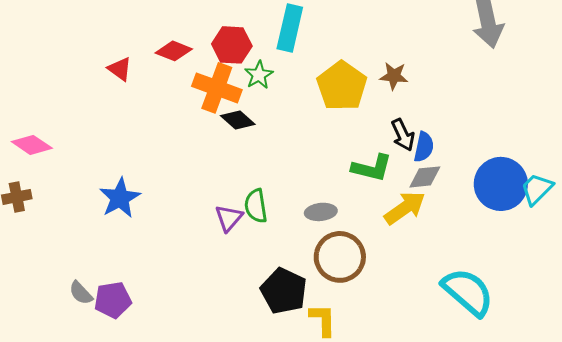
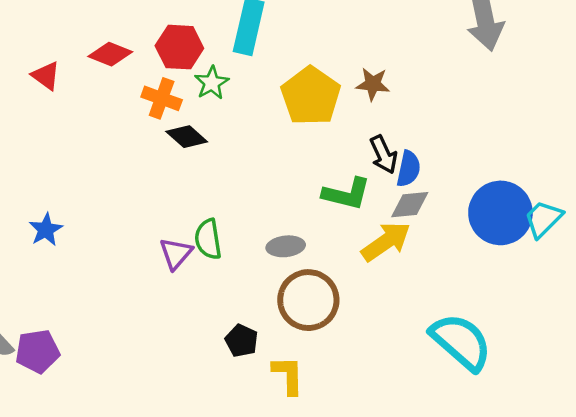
orange cross: (217, 88) -> (162, 98), size x0.7
blue star: (120, 198) -> (46, 230), size x0.7
black pentagon: (284, 291) -> (242, 341), size x0.6

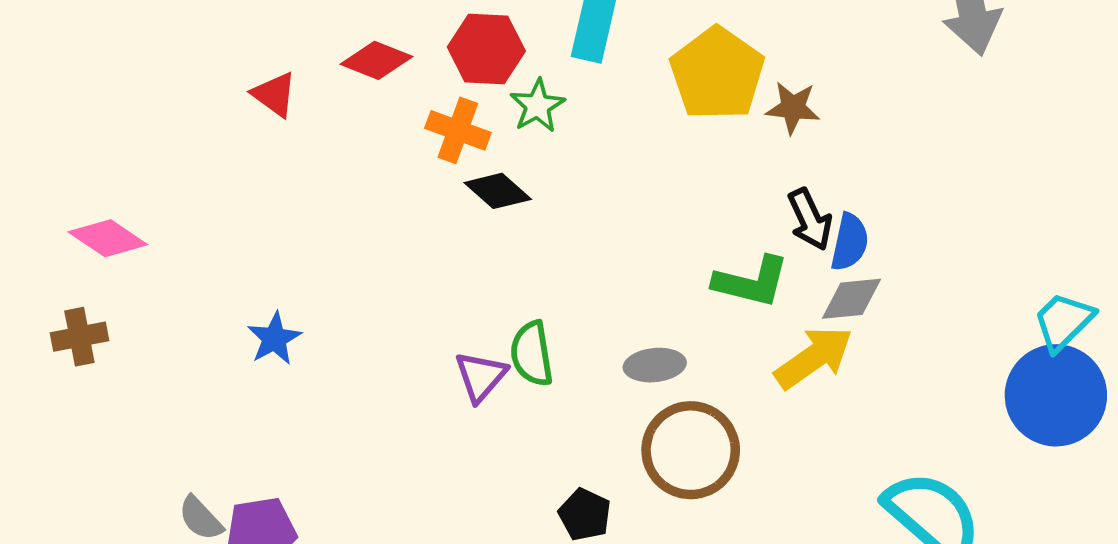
yellow pentagon: (311, 96) -> (717, 74), moved
blue circle: (500, 213) -> (1056, 395), moved

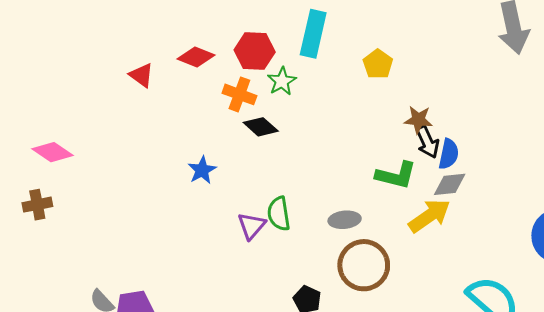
yellow pentagon: (717, 74) -> (378, 64), size x0.6
brown star: (793, 108) -> (418, 120), moved
blue star: (274, 339) -> (202, 170), moved

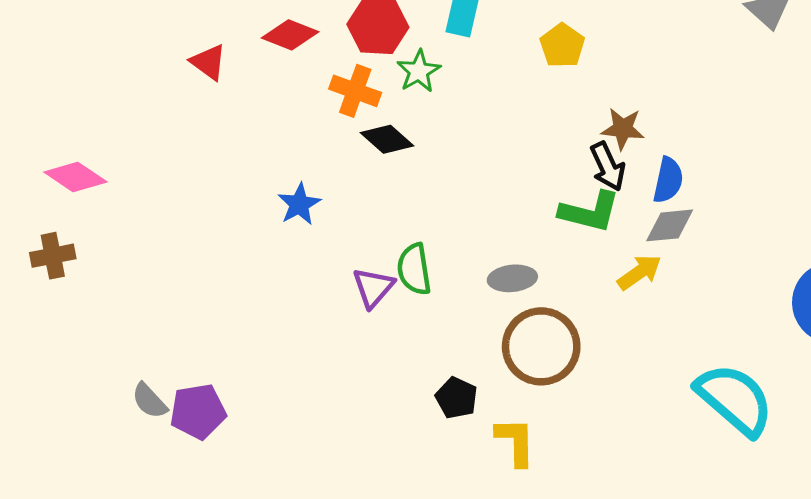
black arrow: (427, 142) -> (608, 166), moved
yellow arrow: (429, 216) -> (639, 272), size x0.7

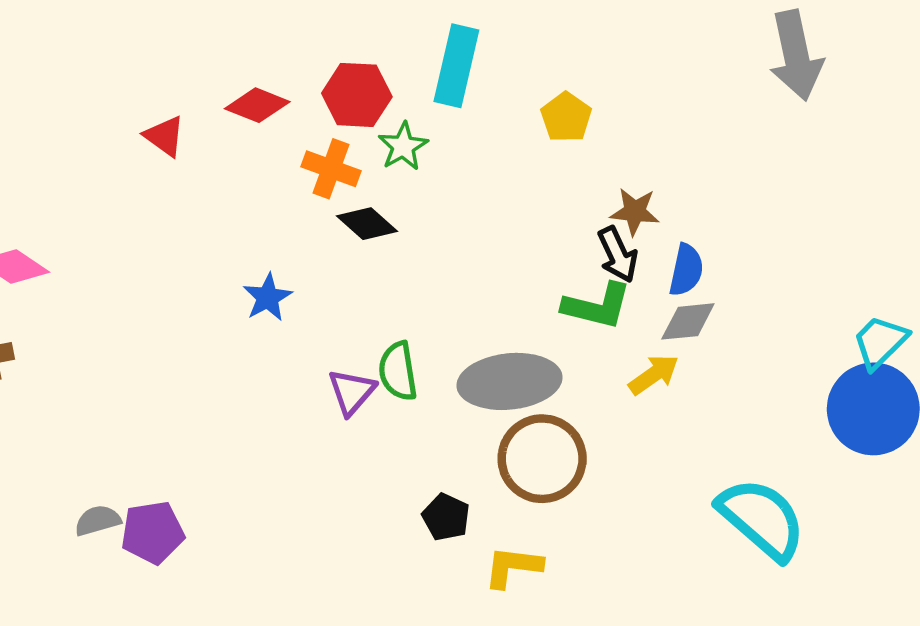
gray ellipse: (512, 278) -> (509, 381), size x1.8
gray semicircle: (150, 401) -> (98, 520), turned 117
yellow L-shape: (515, 442) -> (513, 567), turned -82

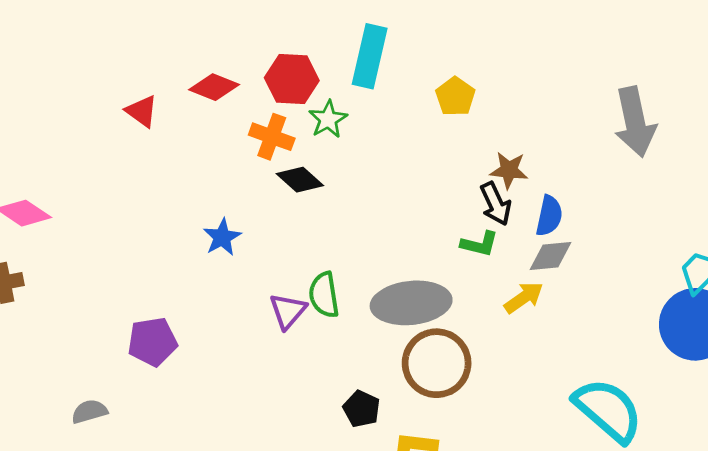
gray arrow: (796, 55) -> (635, 122), moved
green L-shape: (597, 306) -> (479, 244), size x0.7
purple pentagon: (153, 532) -> (152, 342), moved

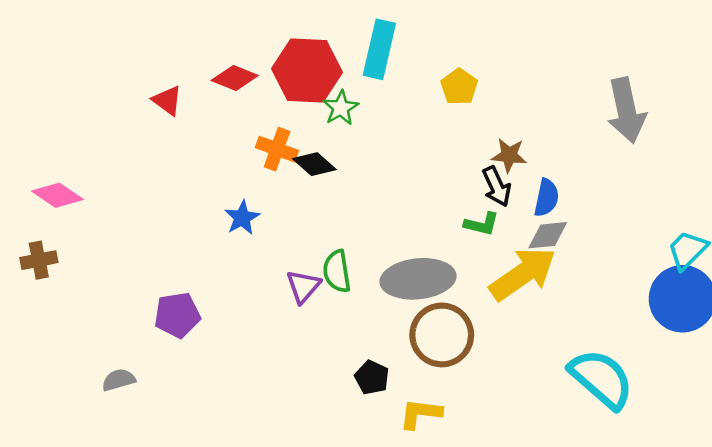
red hexagon: (292, 79) -> (307, 70), size x1.4
orange cross: (272, 137) -> (277, 149), moved
yellow arrow: (524, 298) -> (523, 274), size x1.8

